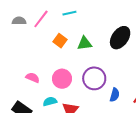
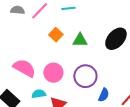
pink semicircle: (33, 78) -> (24, 68), size x1.6

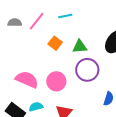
purple circle: (85, 76) -> (87, 70), moved
cyan semicircle: (39, 94) -> (36, 107), moved

